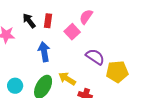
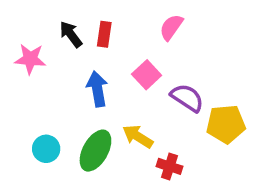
pink square: (72, 32) -> (147, 75), moved

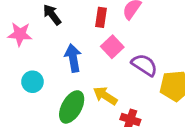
red rectangle: (104, 34) -> (101, 17), moved
cyan circle: (46, 149) -> (32, 82), moved

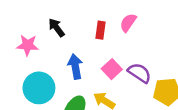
pink square: (112, 47) -> (112, 69), moved
cyan circle: (32, 82) -> (39, 88), size x1.6

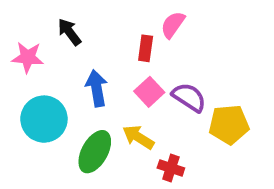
red rectangle: (100, 30) -> (146, 48), moved

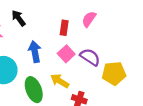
pink semicircle: (173, 25) -> (89, 19), moved
green ellipse: (95, 152) -> (34, 90), turned -50

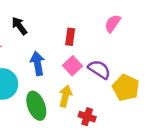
pink semicircle: (89, 19) -> (113, 23), moved
yellow pentagon: (114, 73) -> (126, 88), turned 30
yellow arrow: (60, 81) -> (65, 96), turned 72

